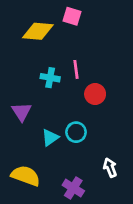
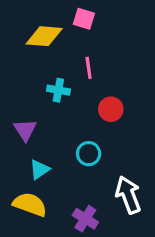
pink line: (76, 69) -> (89, 68), moved
cyan triangle: (50, 138) -> (39, 169), moved
white arrow: (110, 168) -> (128, 195), size x1.6

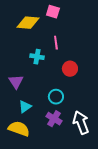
purple cross: (85, 219) -> (54, 119), moved

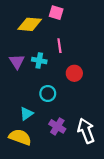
purple triangle: (16, 82) -> (17, 62), moved
cyan circle: (56, 97) -> (48, 93), moved

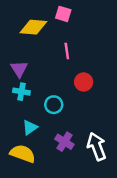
cyan cross: (39, 60) -> (21, 92), moved

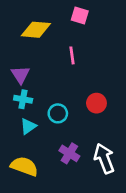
pink square: (63, 14) -> (80, 15), moved
red circle: (84, 82) -> (96, 103), moved
cyan triangle: (30, 127) -> (28, 126), moved

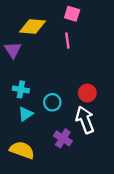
pink line: (72, 55) -> (67, 41), moved
purple triangle: (20, 75) -> (13, 50), moved
white arrow: (104, 159) -> (85, 120), moved

